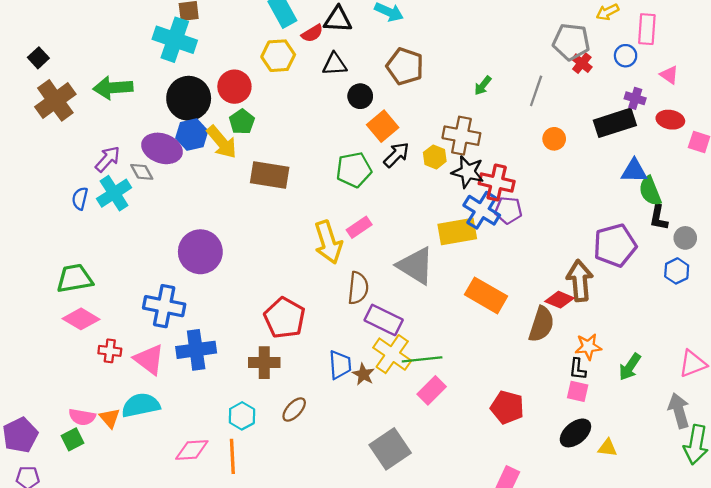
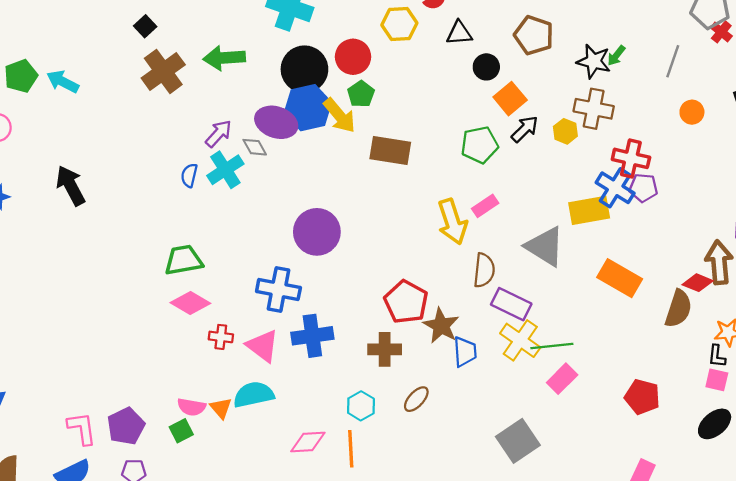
blue hexagon: (192, 135) -> (308, 108), size x1.4
black star: (468, 172) -> (594, 61), moved
brown star: (363, 374) -> (441, 326), moved, size x1.5

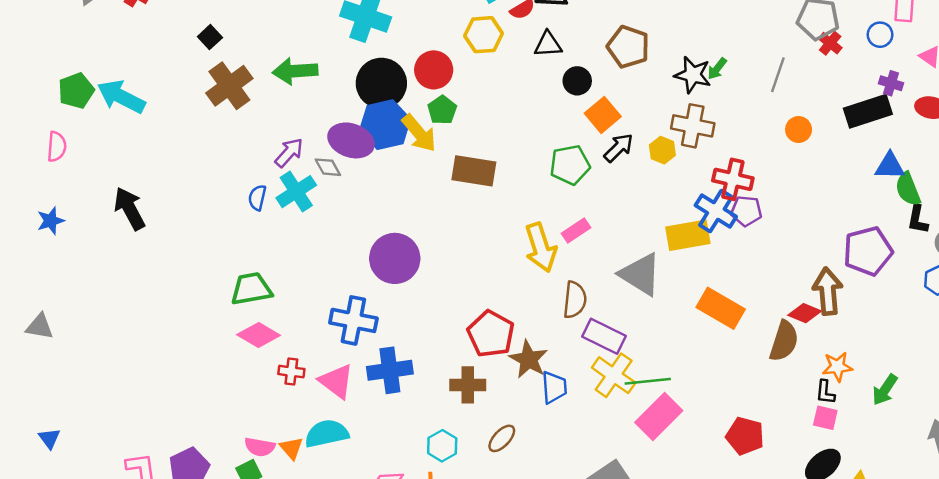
cyan arrow: (63, 82) -> (121, 97), size x1.4
pink rectangle: (562, 379) -> (659, 417), size x1.4

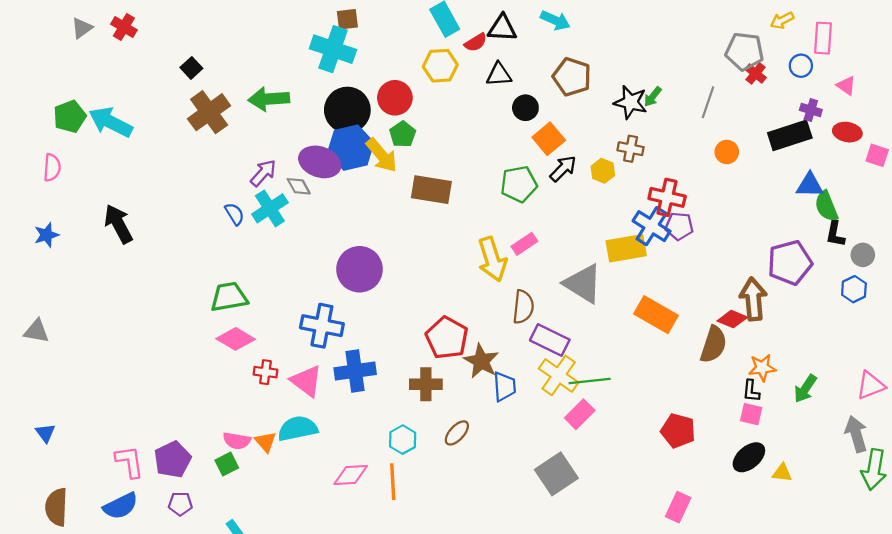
brown cross: (693, 126) -> (631, 149), size x0.7
blue semicircle: (257, 198) -> (235, 214), turned 135
pink rectangle: (659, 417) -> (580, 414), moved, size x0.7

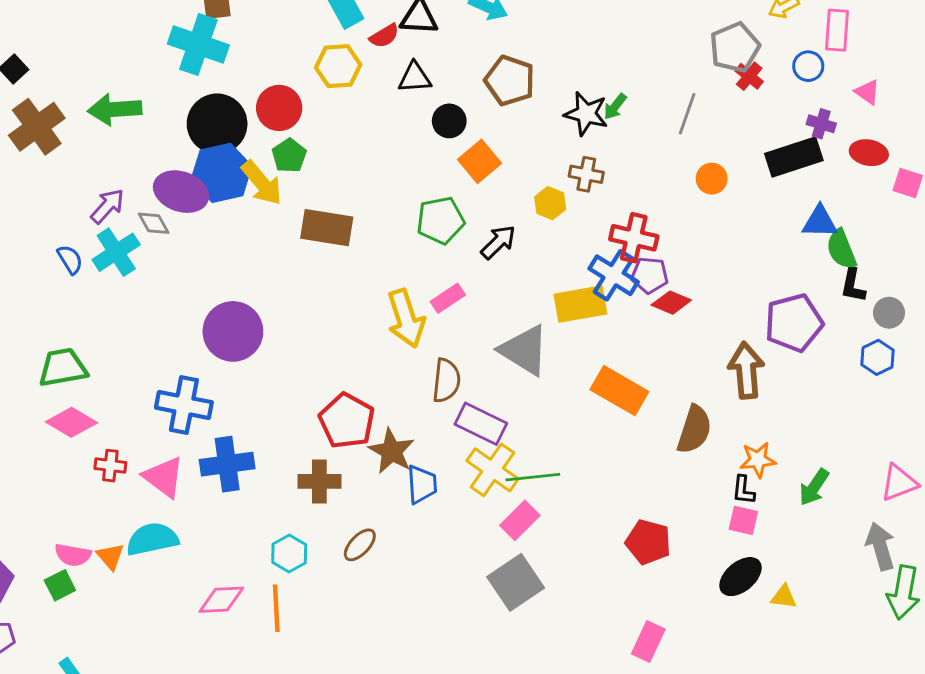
gray pentagon: (744, 51) -> (735, 47), turned -30
black arrow: (563, 169) -> (498, 242), moved
red diamond: (732, 319) -> (671, 303), moved
gray square: (556, 474) -> (516, 582), moved

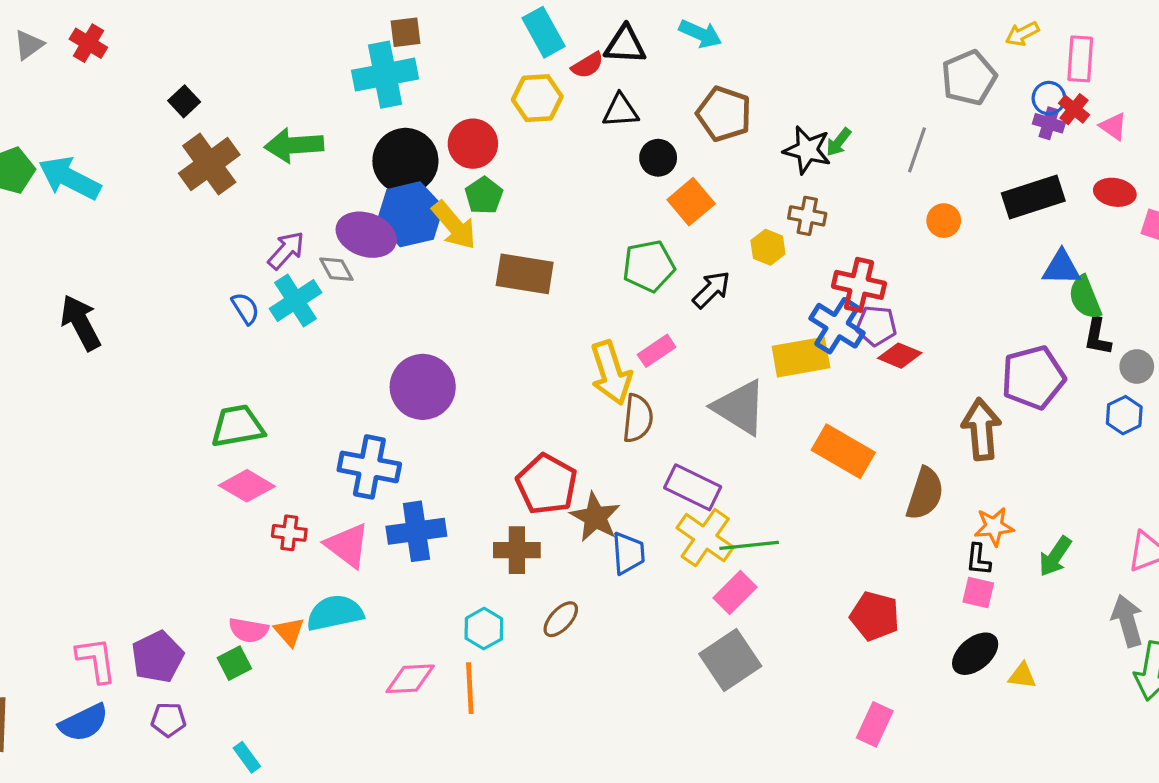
cyan cross: (198, 45) -> (385, 75), turned -30
red cross: (749, 76) -> (1074, 109), moved
purple cross: (821, 124) -> (1049, 123), moved
brown semicircle: (446, 380) -> (638, 418), moved

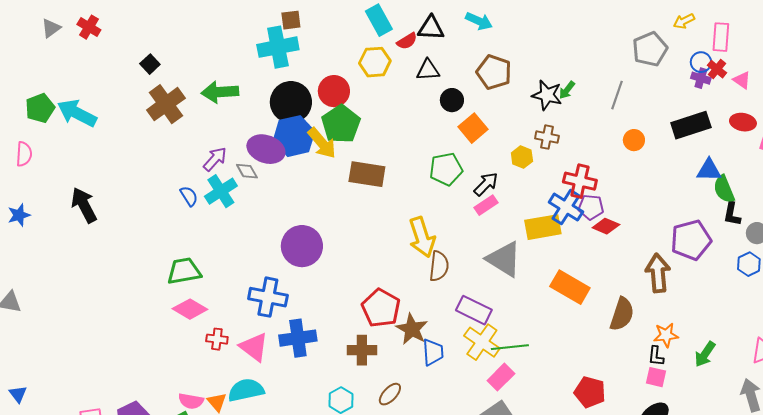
green pentagon: (484, 195) -> (341, 124), size x1.6
pink rectangle: (657, 351) -> (486, 205), moved

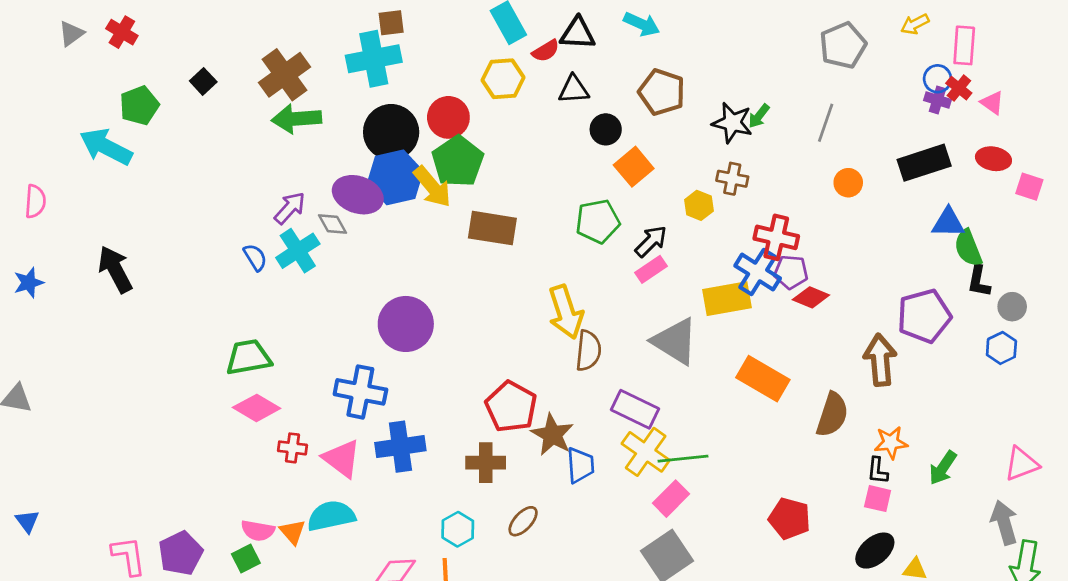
gray pentagon: (650, 49) -> (843, 45), moved
brown cross: (166, 104) -> (284, 75), moved
green pentagon: (40, 108) -> (139, 105), moved

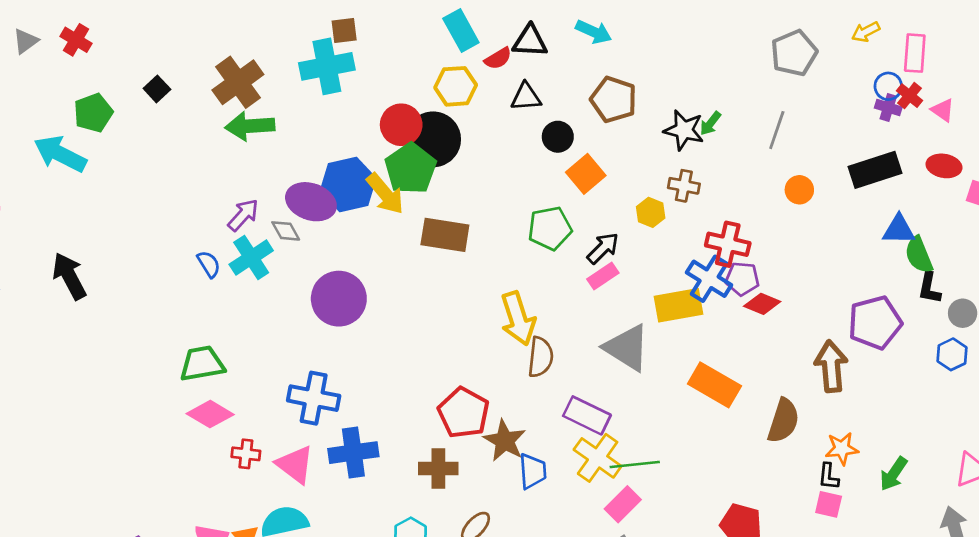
black circle: (391, 132) -> (433, 139), moved
purple circle: (406, 324) -> (339, 299), moved

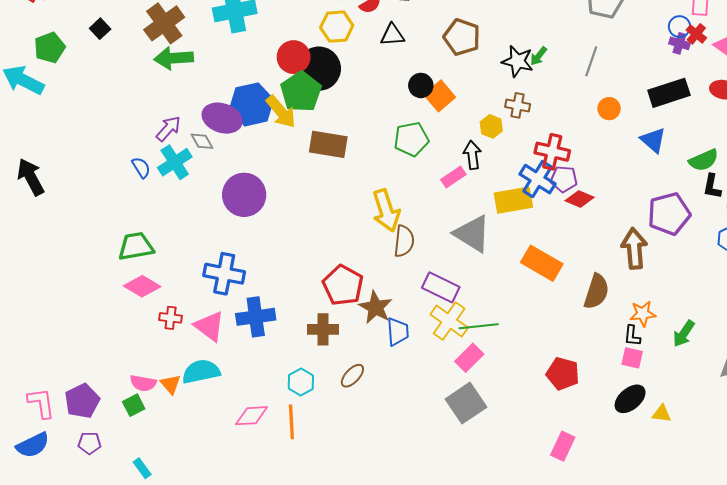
black circle: (558, 137) -> (421, 85), moved
blue triangle: (899, 230) -> (653, 140), moved, turned 40
black arrow: (603, 248) -> (472, 155), moved, turned -52
green semicircle: (919, 255) -> (704, 160), turned -92

